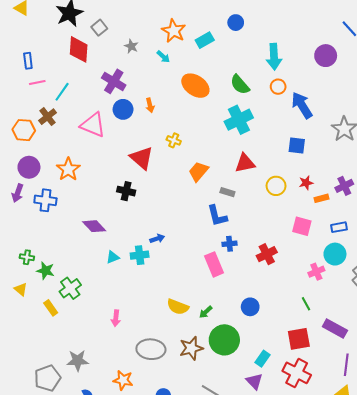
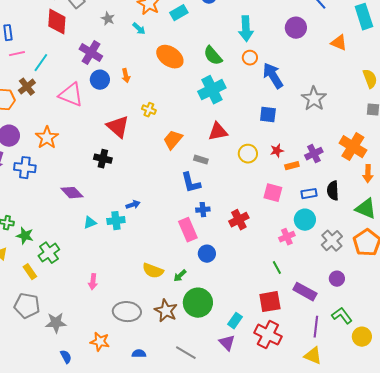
blue circle: (250, 307) -> (207, 254), moved
brown star: (191, 348) -> (166, 311), turned -30
gray pentagon: (48, 378) -> (27, 306), moved, turned 30

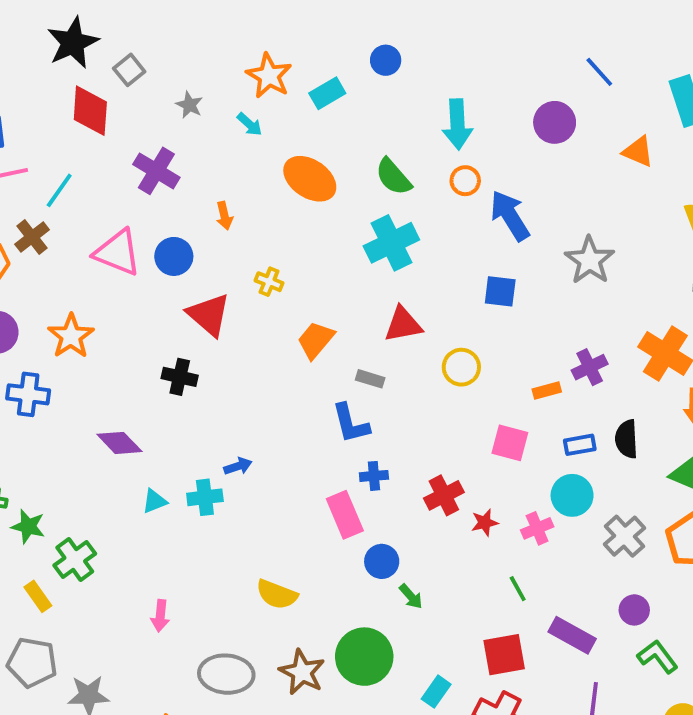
blue circle: (100, 80) -> (174, 256), moved
red star: (277, 151) -> (485, 523), moved
green arrow: (180, 276) -> (411, 596), moved, turned -88
green L-shape: (342, 316) -> (658, 657), moved

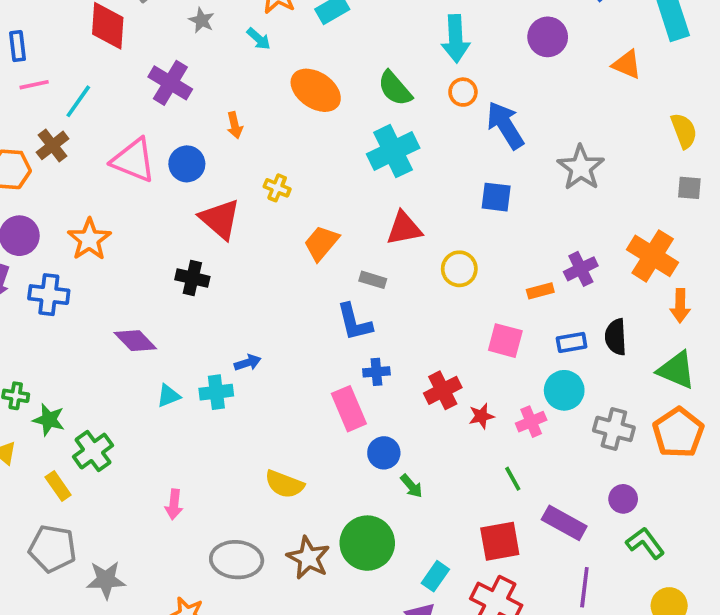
gray cross: (625, 536) -> (614, 429), turned -33

